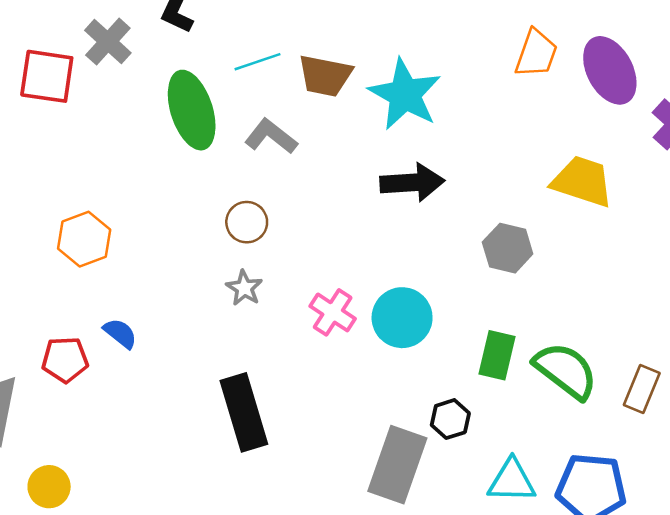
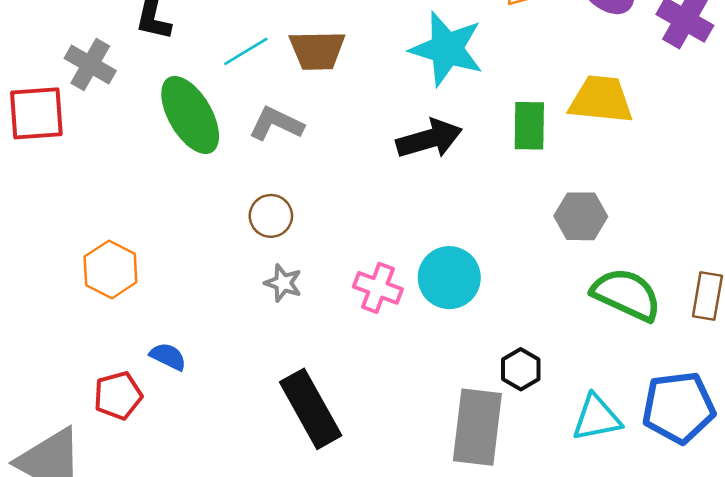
cyan star: (405, 94) -> (447, 49), moved
gray hexagon: (508, 248) -> (581, 216), moved
green rectangle: (497, 355) -> (529, 126), moved

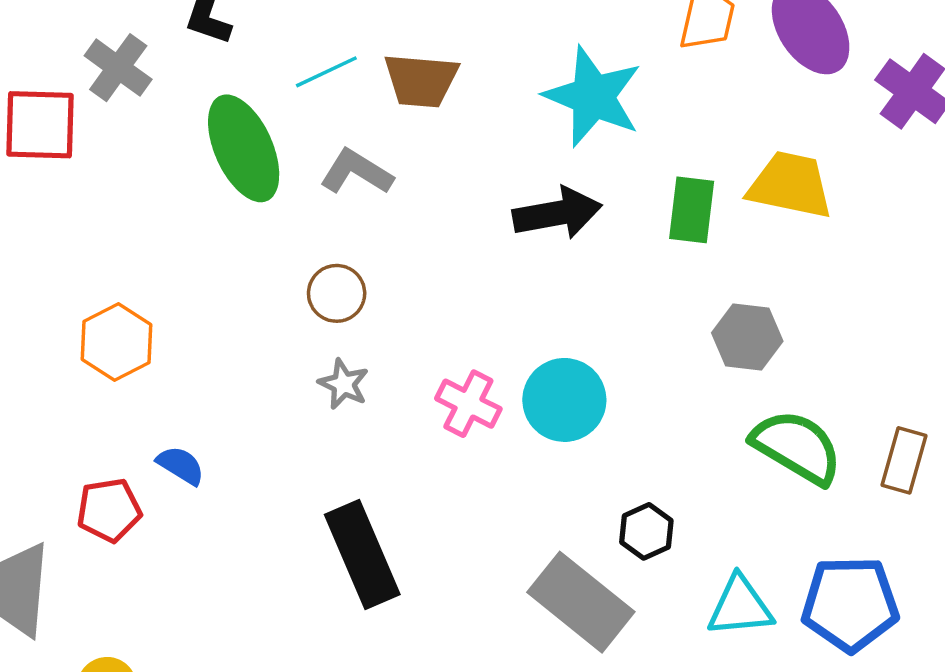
gray rectangle: (477, 427) -> (581, 602), turned -64

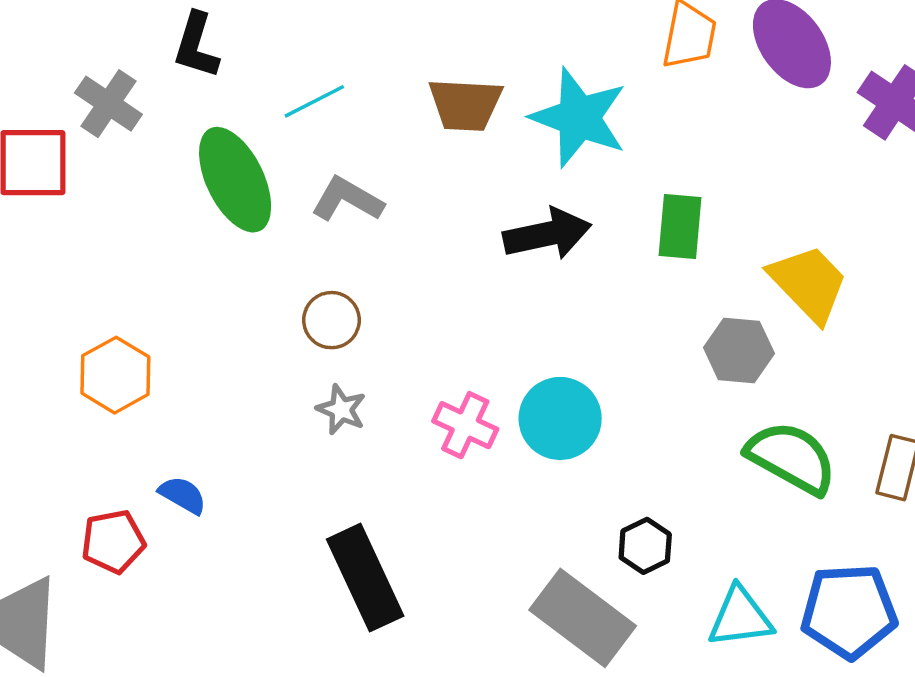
brown trapezoid: (421, 80) -> (465, 105), moved
yellow trapezoid: (790, 185) -> (809, 283), moved, turned 36

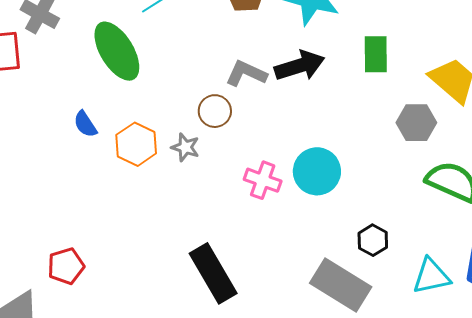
gray L-shape: (347, 199) -> (246, 73), moved
brown circle: (331, 320) -> (215, 111), moved
orange hexagon: (115, 375) -> (136, 144), moved
gray star: (341, 410) -> (185, 147), moved
blue semicircle: (183, 495) -> (85, 124), moved, turned -148

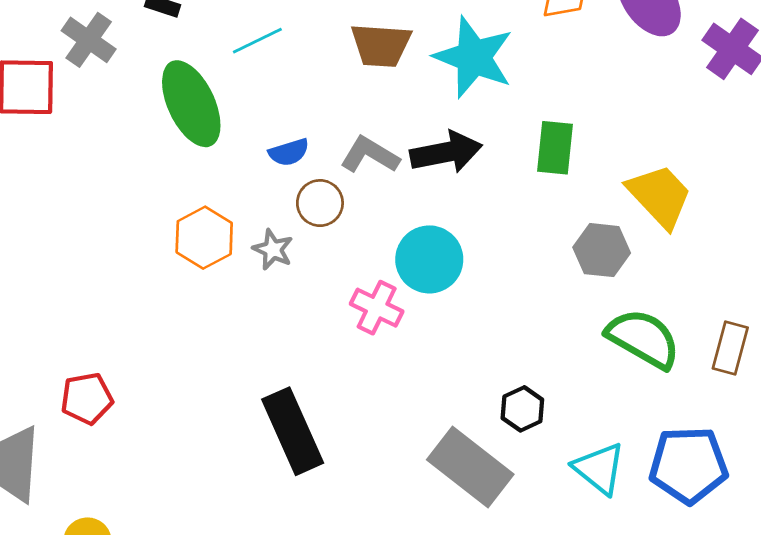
blue semicircle: (85, 124) -> (289, 152), moved, turned -80
cyan circle: (317, 171) -> (429, 259), moved
cyan triangle: (431, 276) -> (599, 468), turned 45

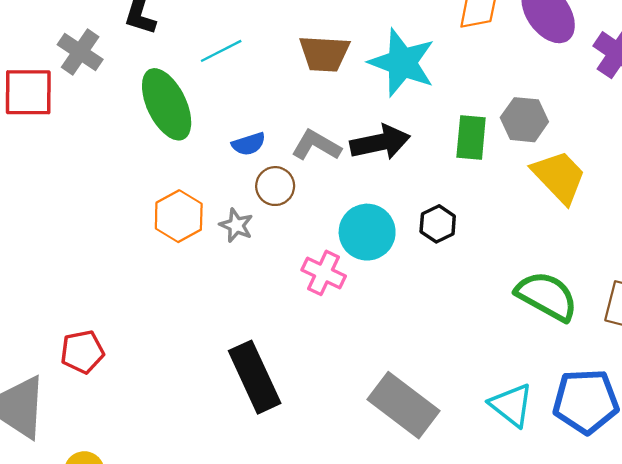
gray hexagon: (602, 250) -> (524, 120), moved
black hexagon: (522, 409) -> (438, 224), moved

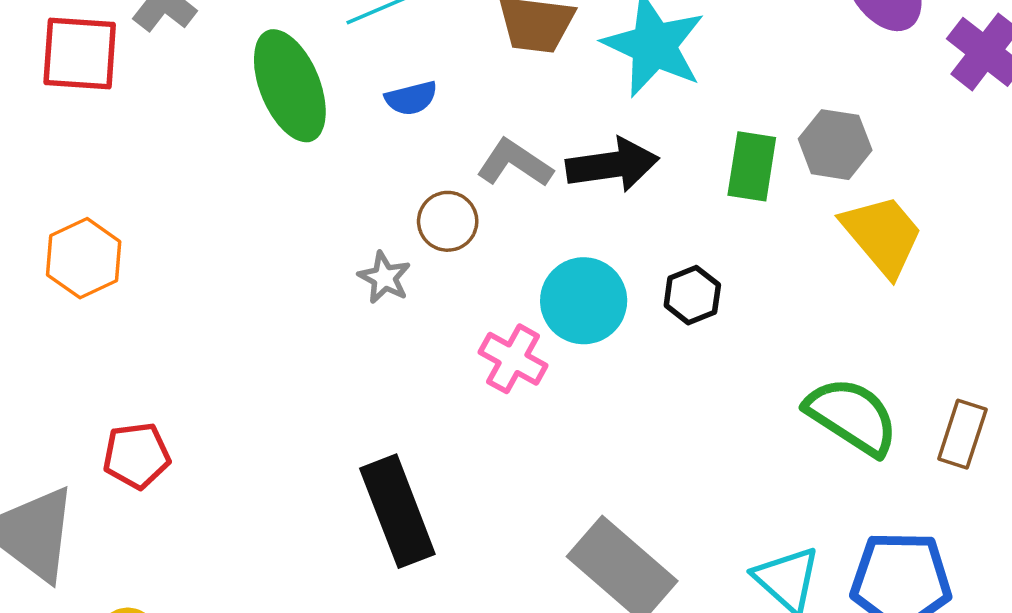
blue semicircle: (249, 144) -> (411, 98), moved
orange hexagon: (179, 216) -> (84, 258), moved

